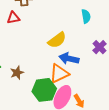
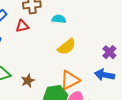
cyan semicircle: (86, 16) -> (59, 19), moved, turned -72
blue arrow: (69, 59) -> (105, 75), moved

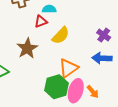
red triangle: (22, 26) -> (41, 22), moved
brown star: (28, 81) -> (27, 48), moved, size x1.5

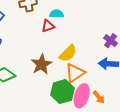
yellow semicircle: (61, 35) -> (68, 53), moved
brown star: (27, 48) -> (41, 64), moved

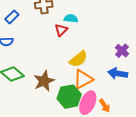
red triangle: (48, 26) -> (61, 30), turned -32
brown star: (41, 64) -> (44, 81), moved

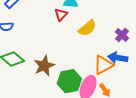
yellow semicircle: (78, 59) -> (87, 28), moved
orange triangle: (83, 79) -> (103, 65), moved

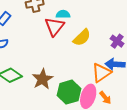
red triangle: (61, 15) -> (54, 27), size x1.5

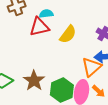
red triangle: (54, 27) -> (39, 27), turned 45

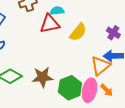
brown star: (34, 81) -> (42, 77), turned 30

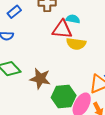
yellow semicircle: (78, 32) -> (76, 44), moved, turned 42

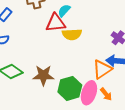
cyan semicircle: (73, 19) -> (64, 11), turned -48

